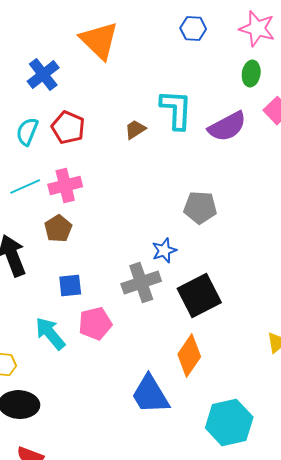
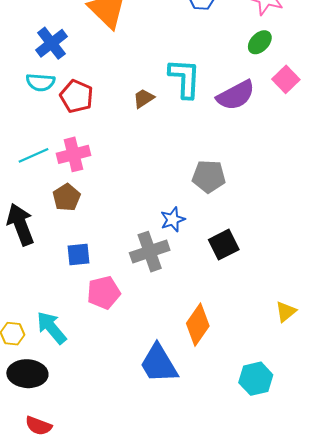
green ellipse: (251, 74) -> (260, 42), turned 35
cyan semicircle: (27, 132) -> (40, 82), moved, turned -108
black square: (199, 296) -> (224, 245), moved, size x0.7
cyan arrow: (50, 334) -> (52, 328), moved
cyan hexagon: (229, 423) -> (256, 379), moved, size x0.7

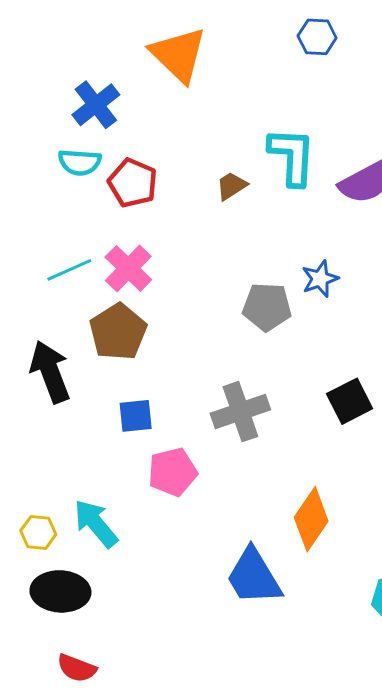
pink cross: (74, 154) -> (128, 268), turned -32
gray pentagon: (209, 176) -> (267, 307), moved
brown pentagon: (67, 197) -> (118, 332), size x1.4
blue star: (173, 219) -> (320, 279), moved

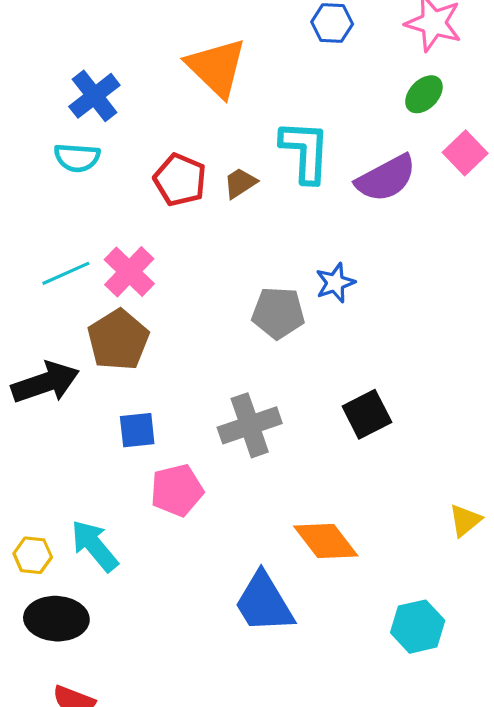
orange triangle: (178, 55) -> (216, 67), moved
red pentagon: (133, 183) -> (180, 180), moved
black arrow: (50, 372) -> (45, 383), turned 92
orange diamond: (311, 519) -> (326, 541), turned -72

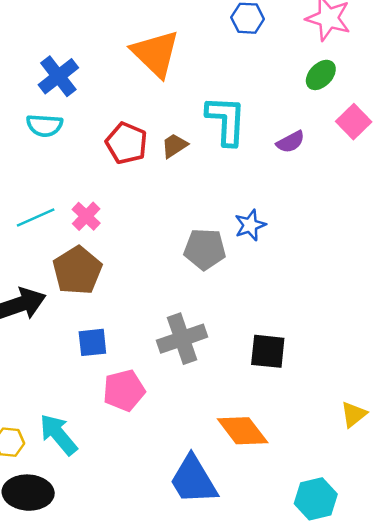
purple semicircle: (386, 178) -> (291, 142), size x0.6
pink cross: (129, 272) -> (86, 216), size x0.7
black square: (367, 414) -> (268, 351), moved, turned 33

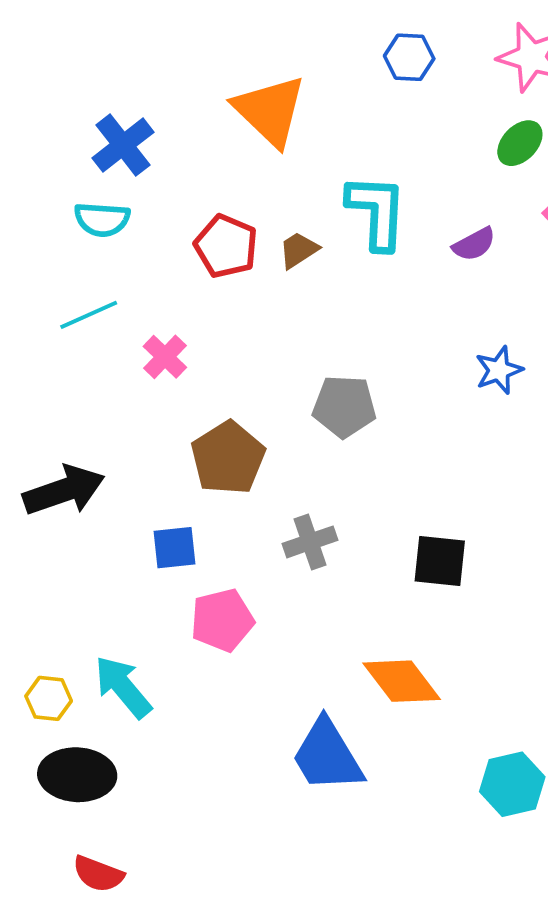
cyan line: (36, 218) -> (89, 315), moved
blue star: (250, 225) -> (499, 370), moved
brown pentagon: (77, 271) -> (228, 458), moved
gray cross: (182, 339) -> (310, 542), size x0.7

